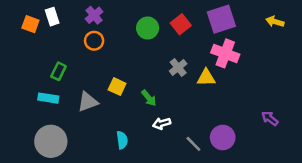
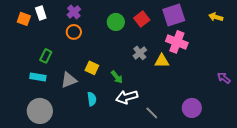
purple arrow: (270, 118) -> (224, 78), moved
white arrow: (162, 123) -> (127, 97), size x1.5
purple circle: (223, 137) -> (192, 108), moved
cyan semicircle: (122, 140) -> (92, 99), moved

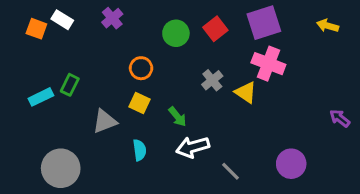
white rectangle: (41, 13) -> (62, 20), turned -40
orange circle: (74, 32) -> (141, 68), moved
yellow triangle: (162, 61) -> (246, 92), turned 35
cyan rectangle: (38, 77) -> (41, 97), moved, turned -35

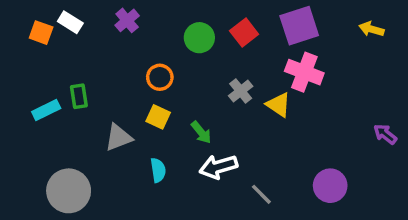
green rectangle: (70, 85) -> (79, 96), turned -35

